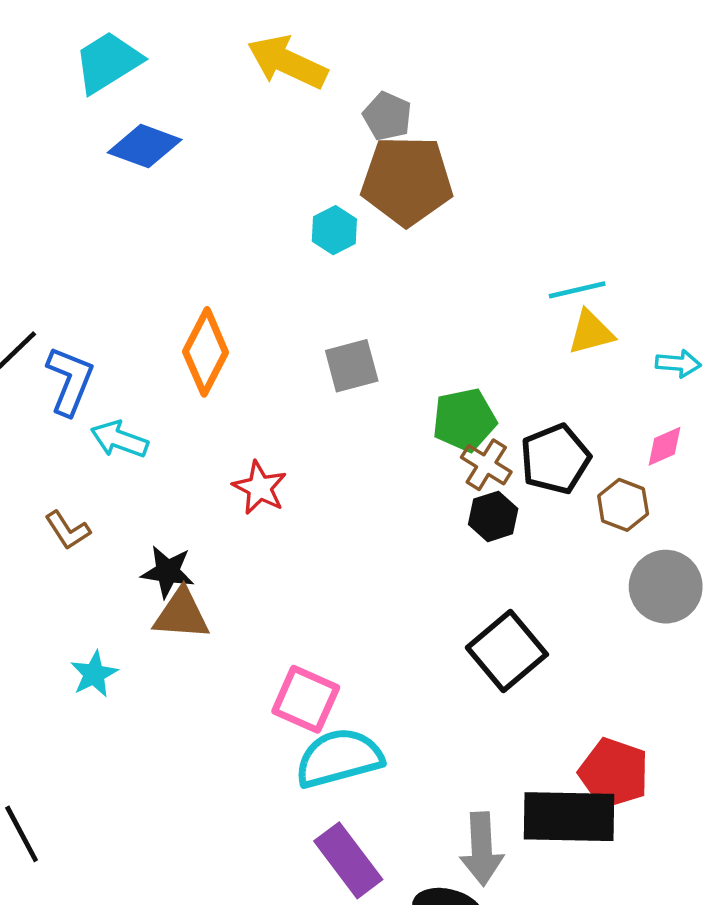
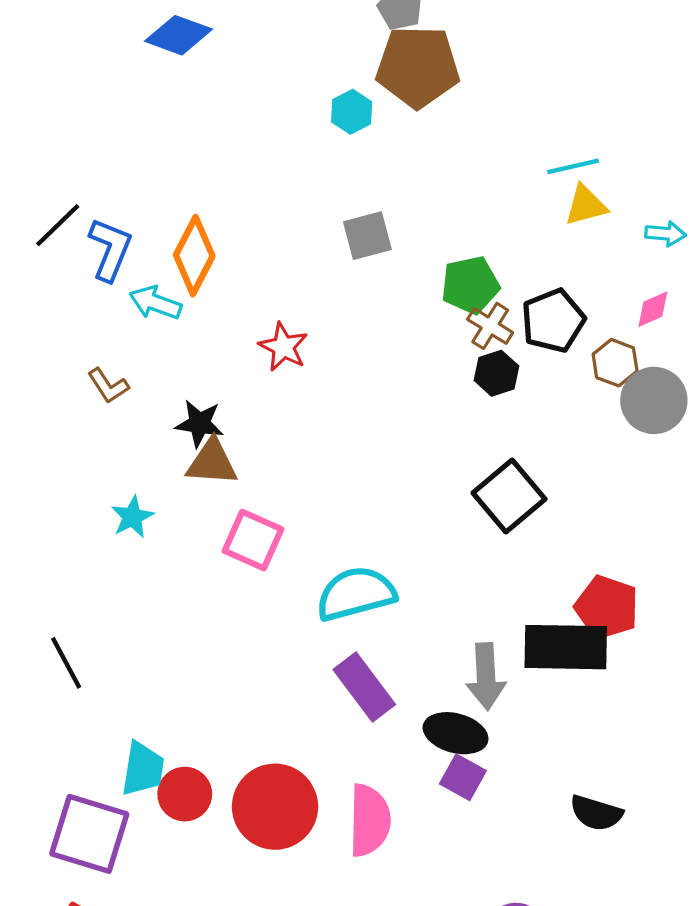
orange diamond: (206, 352) -> (194, 256), moved
gray circle: (666, 587) -> (654, 400), moved
pink square: (306, 699) -> (253, 540), moved

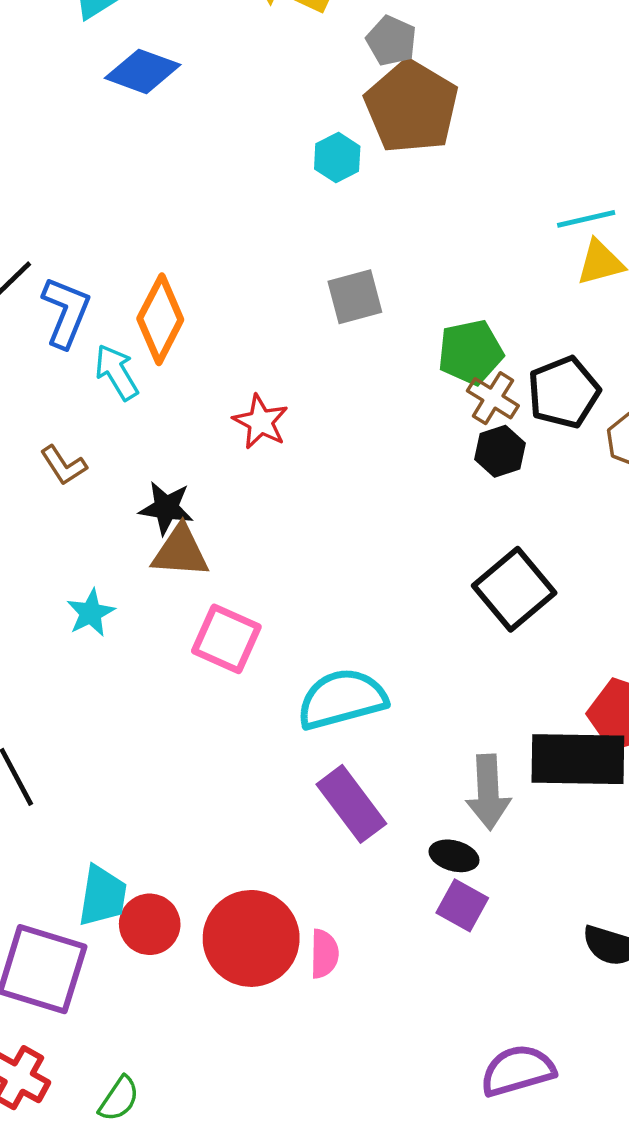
brown pentagon: (418, 67) -> (412, 107), turned 30
cyan arrow: (155, 303) -> (117, 372), turned 39
black ellipse: (456, 733) -> (454, 856), size x0.7
pink semicircle: (369, 820) -> (324, 954), moved, size x0.6

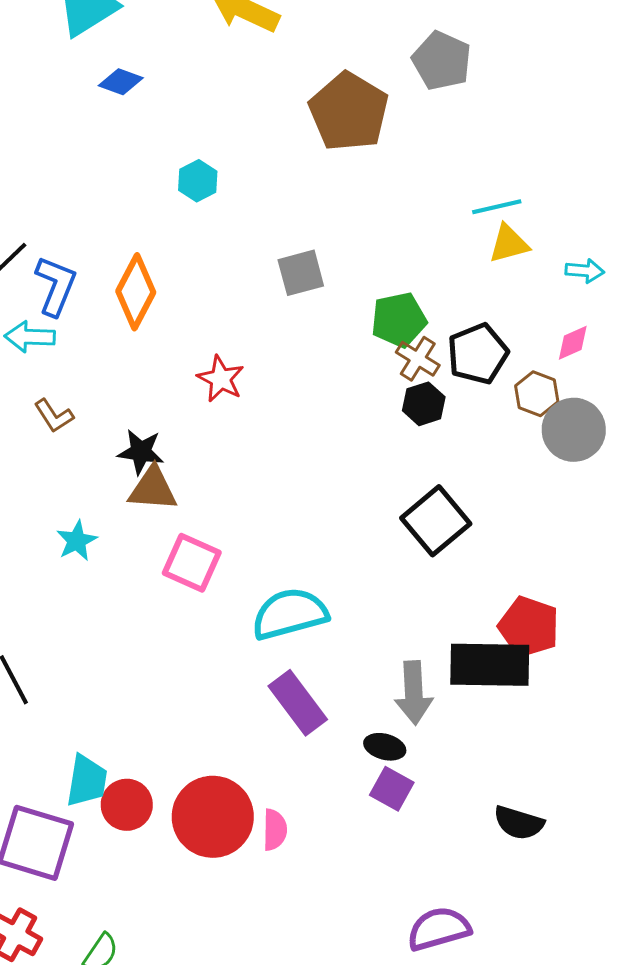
gray pentagon: (391, 41) -> (442, 61), moved, size x1.4
blue diamond: (143, 71) -> (121, 82), size x0.7
cyan hexagon: (337, 158) -> (198, 181), moved
cyan arrow: (117, 372) -> (30, 337), moved, turned -57

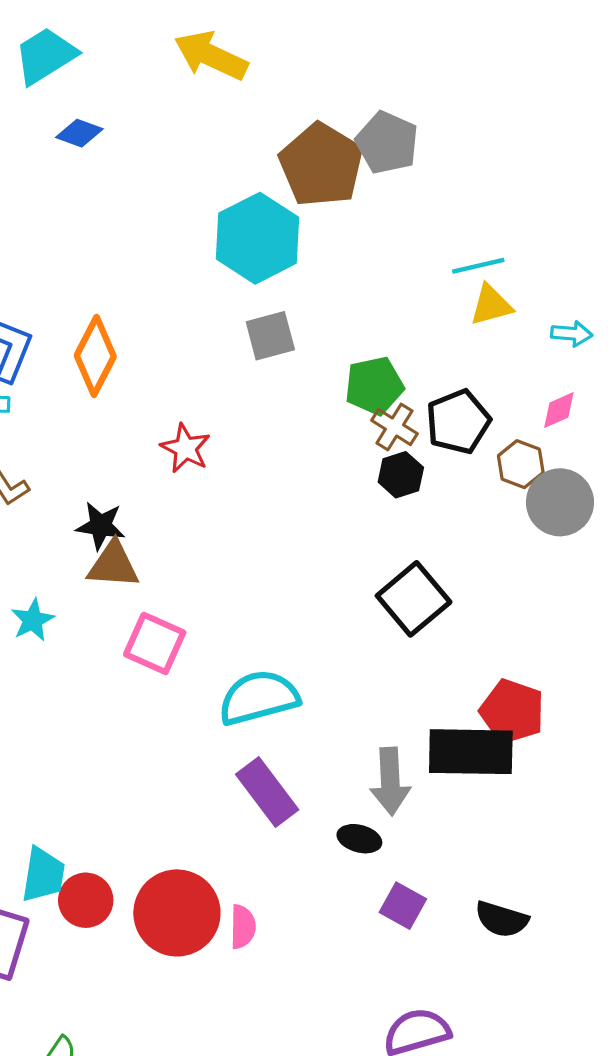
gray pentagon: (442, 61) -> (387, 143), moved
cyan hexagon: (198, 181) -> (258, 238), moved, size x2.0
purple square: (392, 789) -> (403, 906), moved

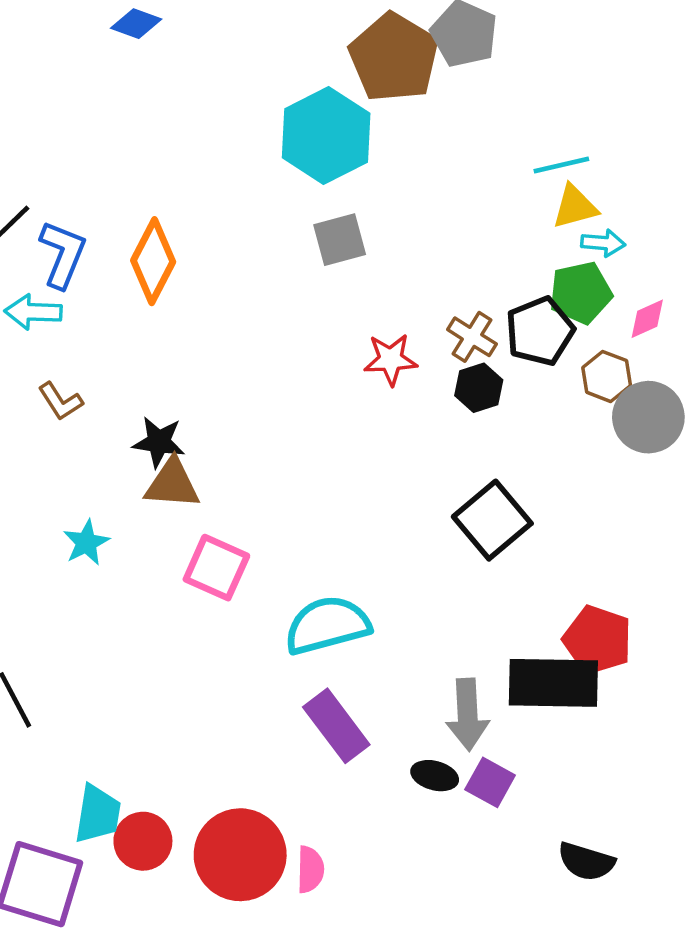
cyan arrow: (572, 334) -> (603, 243), moved
green pentagon: (374, 386) -> (581, 293), moved
red star: (185, 448) -> (391, 359), moved, turned -30
purple square: (403, 906) -> (490, 782), moved

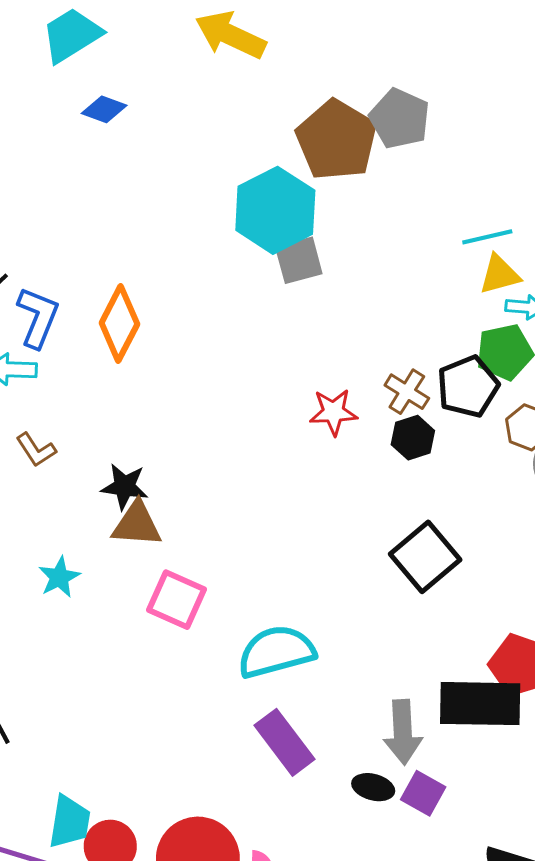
gray square: (340, 240) -> (299, 260), moved

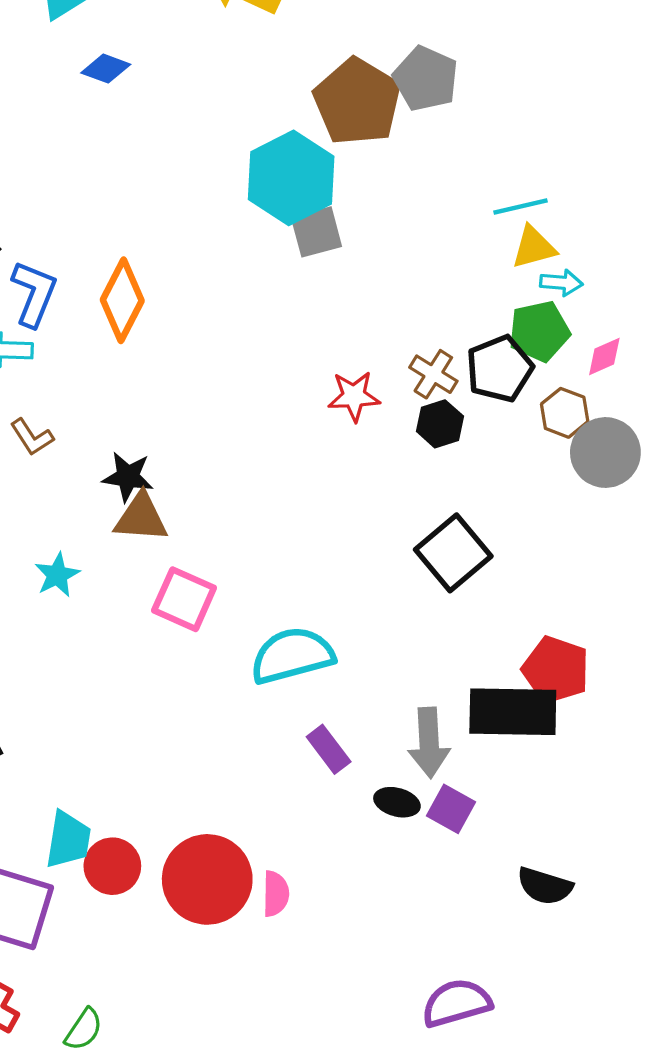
purple rectangle: (285, 742) -> (329, 749), moved, size x0.7

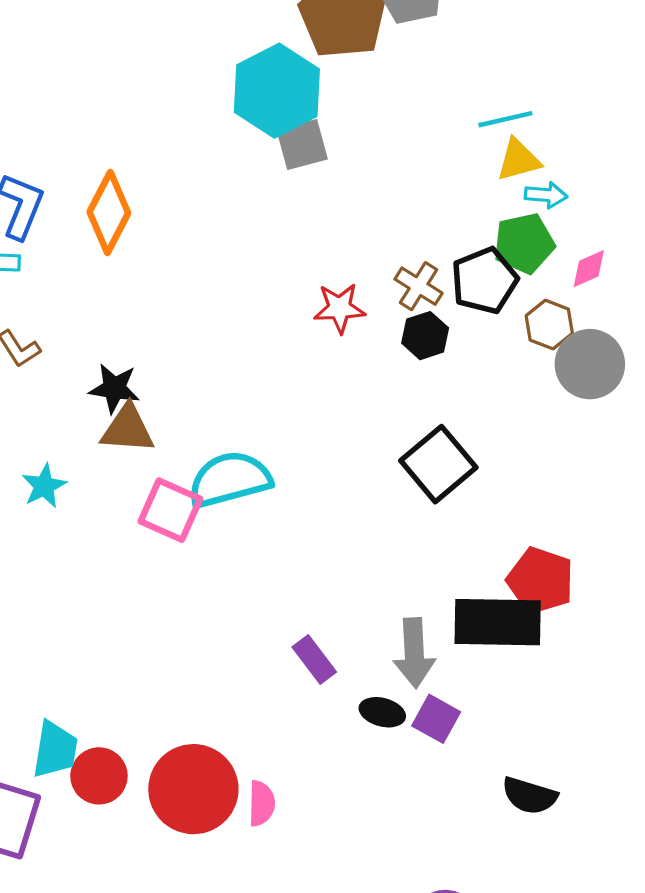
cyan semicircle: (292, 655) -> (230, 479), moved

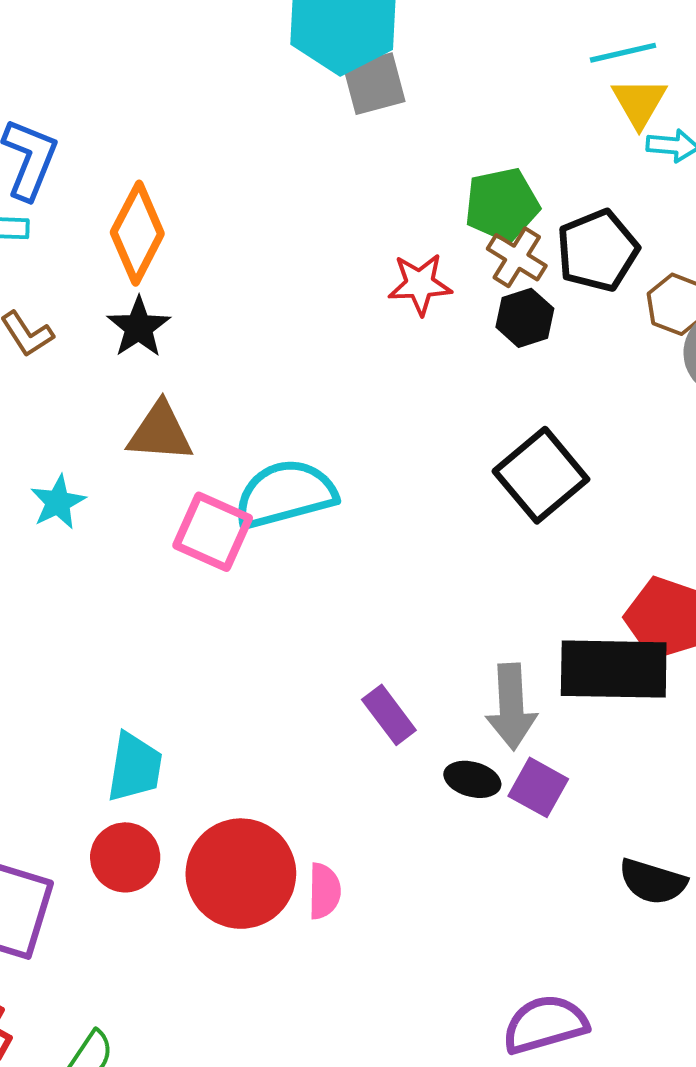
yellow triangle: (518, 160) -> (639, 102), turned -45
orange diamond: (109, 213) -> (137, 233), moved
green pentagon: (524, 243) -> (502, 205), moved
black star: (114, 388) -> (139, 327), moved, turned 30
cyan trapezoid: (55, 750) -> (135, 767), moved

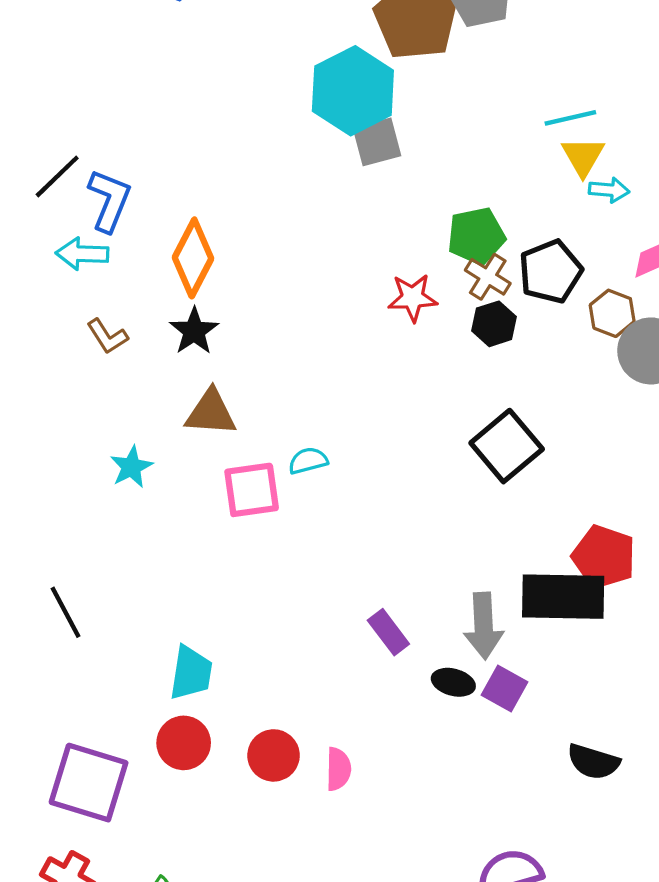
cyan semicircle: (285, 494) -> (308, 461), size x0.5
pink square: (213, 532) -> (252, 490), turned -32
red circle: (241, 874) -> (274, 755), size x0.6

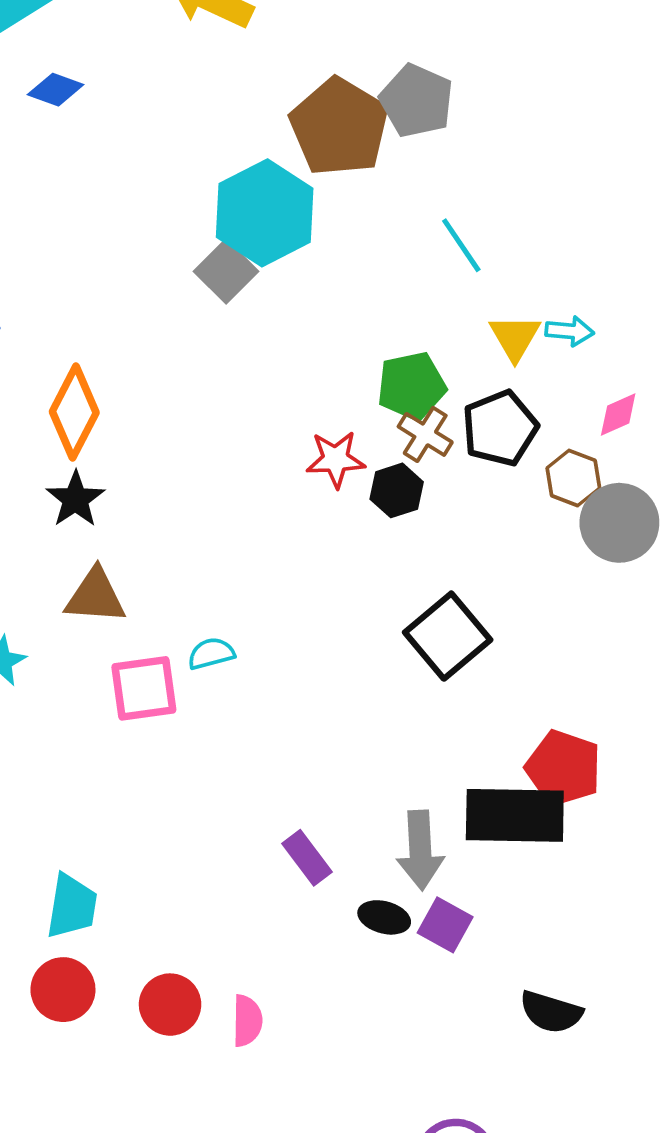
cyan line: (570, 118) -> (461, 245), moved, turned 69
gray square: (377, 142) -> (226, 271), moved, turned -30
yellow triangle: (583, 157) -> (515, 337), moved
black hexagon: (494, 324) -> (397, 490), moved

